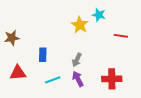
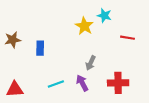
blue rectangle: (43, 55) -> (40, 48), moved
gray arrow: (77, 60) -> (91, 63), moved
red triangle: (18, 73) -> (15, 89), moved

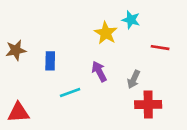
gray arrow: (91, 63) -> (134, 79), moved
purple arrow: (82, 83) -> (99, 71), moved
cyan line: (56, 84) -> (70, 93), moved

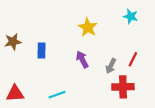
cyan star: (131, 20) -> (131, 16), moved
red line: (160, 48) -> (133, 59), moved, turned -72
cyan line: (70, 93) -> (57, 95), moved

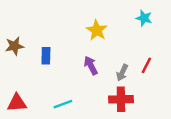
red cross: (123, 87) -> (121, 99), moved

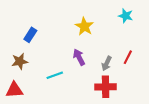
brown star: (14, 46) -> (20, 61), moved
blue rectangle: (46, 56) -> (30, 35), moved, turned 32
cyan line: (63, 104) -> (55, 75), moved

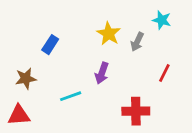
blue rectangle: (30, 35) -> (50, 45), moved
purple arrow: (79, 57) -> (102, 73), turned -133
gray arrow: (107, 63) -> (137, 42), moved

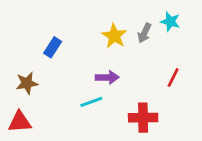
gray arrow: (137, 42) -> (144, 33), moved
purple arrow: (102, 73) -> (107, 77), turned -110
cyan line: (71, 96) -> (91, 102), moved

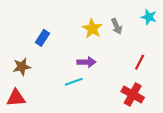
cyan star: (170, 22) -> (149, 17), moved
gray arrow: (144, 33) -> (117, 26), turned -49
red cross: (143, 118) -> (133, 94), moved, turned 30

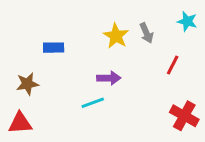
blue rectangle: (43, 38) -> (54, 48), turned 56
red line: (140, 62) -> (173, 65), moved
red cross: (133, 94) -> (184, 116), moved

